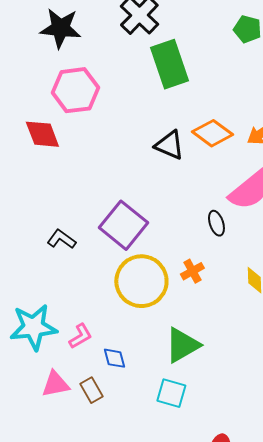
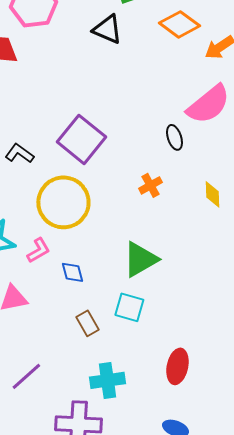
orange diamond: (212, 133) -> (179, 24), moved
black triangle: (169, 145) -> (107, 29), moved
yellow circle: (141, 281) -> (63, 202), moved
brown rectangle: (91, 390) -> (87, 323), moved

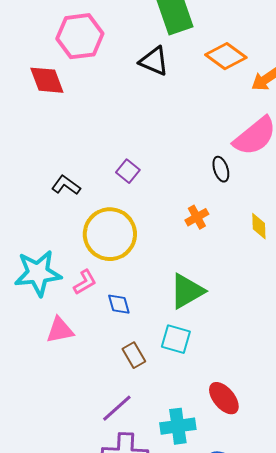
purple square: (81, 139) -> (128, 171), size x0.5
red ellipse: (177, 366) -> (224, 398), turned -52
purple line: (26, 376) -> (117, 408), moved
cyan cross: (107, 380) -> (178, 426), moved

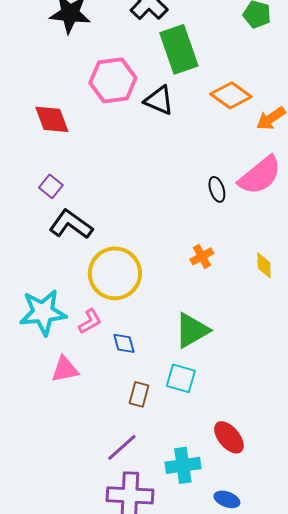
pink hexagon: (80, 36) -> (113, 80), moved
black ellipse: (221, 169) -> (217, 189), moved
purple square: (128, 171) -> (51, 186), moved
black L-shape: (66, 185) -> (71, 224), size x1.5
brown rectangle: (134, 355) -> (139, 394), turned 45

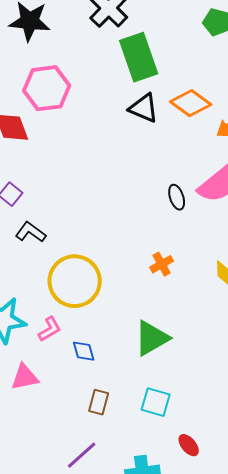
pink hexagon: (113, 80) -> (47, 88), moved
black triangle: (159, 100) -> (144, 108), moved
black L-shape: (71, 224) -> (31, 232), size x0.7
cyan square: (181, 378) -> (156, 402), moved
red ellipse: (229, 437) -> (189, 445), size x0.7

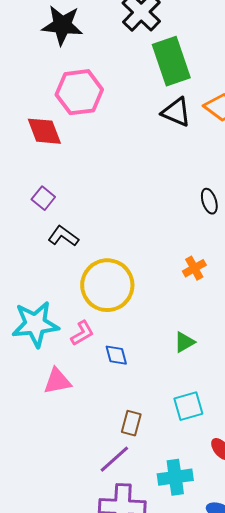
green triangle: (152, 338) -> (184, 342), size x0.6
brown rectangle: (99, 402) -> (131, 423), moved
cyan square: (156, 402) -> (188, 406), turned -32

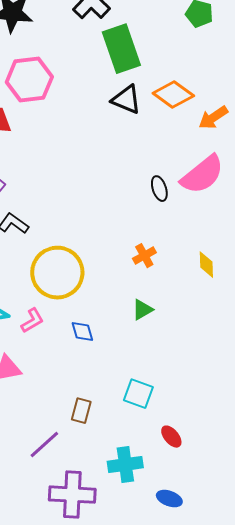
green triangle: (184, 342) -> (142, 310), moved
blue diamond: (116, 355) -> (82, 332), moved
cyan square: (188, 406) -> (138, 394), turned 36
purple line: (114, 459) -> (44, 445), moved

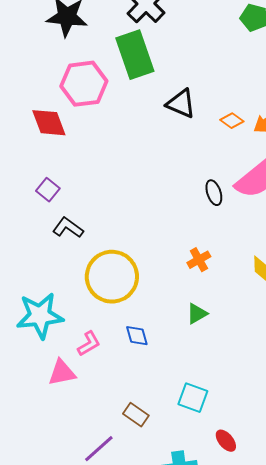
green rectangle: (121, 49) -> (135, 55), moved
orange diamond: (173, 95) -> (232, 121), moved, size x0.6
pink L-shape: (32, 321) -> (89, 344), moved
brown rectangle: (81, 411) -> (136, 415), turned -70

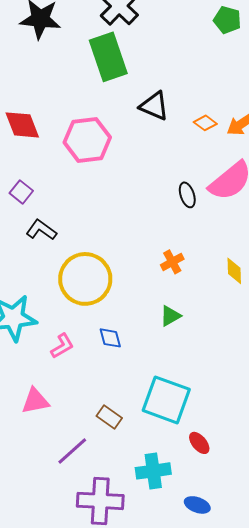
pink hexagon: (84, 84) -> (87, 140), moved
pink triangle: (62, 373) -> (35, 401), moved
cyan square: (193, 398) -> (166, 400), size x1.6

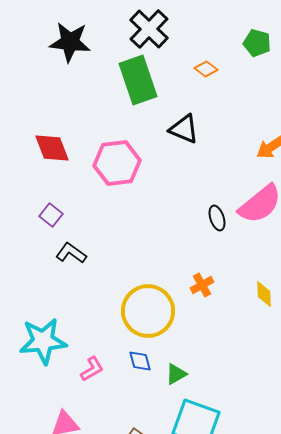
orange diamond: (205, 123) -> (206, 69), moved
yellow circle: (85, 279) -> (148, 311), moved
green triangle: (170, 316) -> (176, 374), moved

